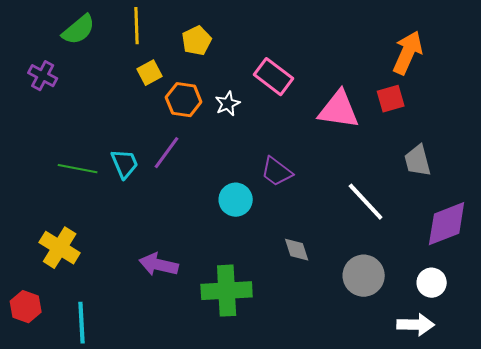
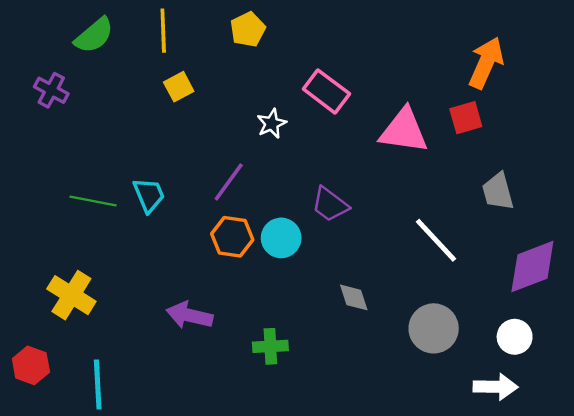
yellow pentagon: (197, 41) -> (248, 29), moved
orange hexagon: (184, 100) -> (232, 237), moved
purple line: (167, 153) -> (229, 182), moved
green cross: (227, 291) -> (270, 346), size x0.6

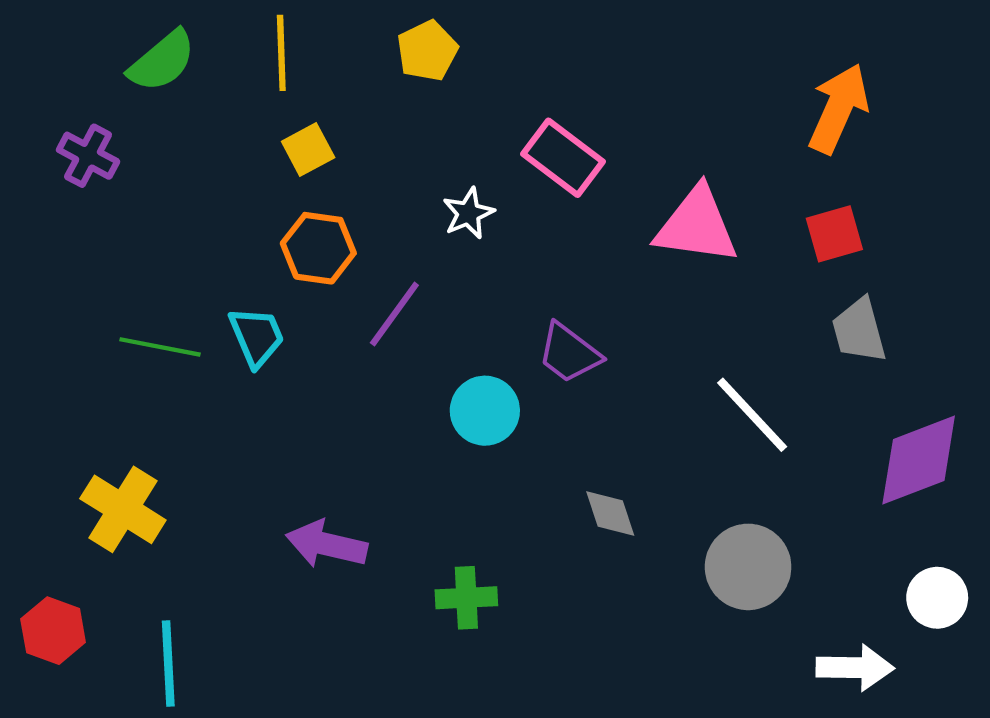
red square: (466, 118) -> (834, 234), moved
orange hexagon: (232, 237) -> (318, 248), moved
white circle: (515, 337) -> (937, 598), moved

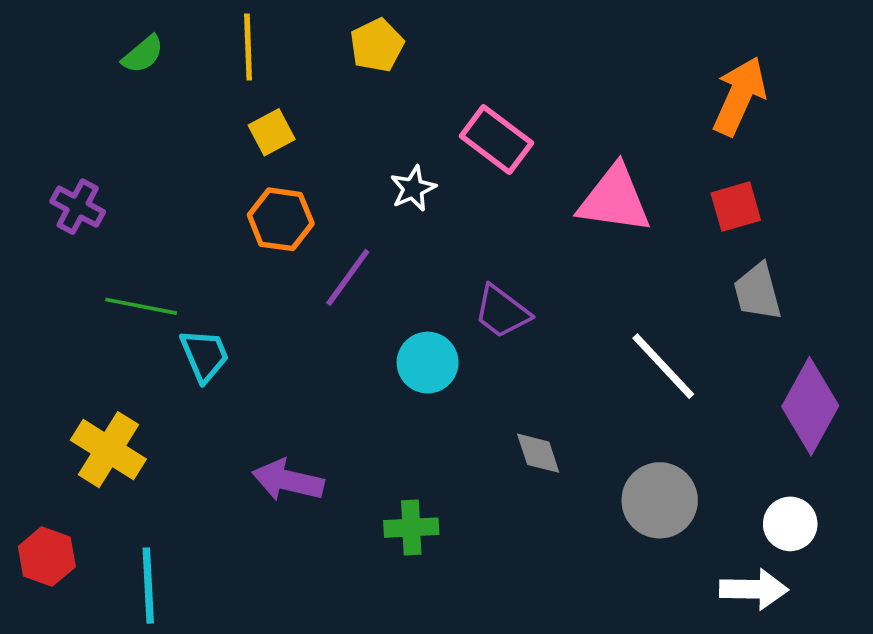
green semicircle: (162, 61) -> (143, 54), size x0.7
purple cross: (88, 156) -> (78, 207), moved
cyan trapezoid: (257, 337) -> (205, 355), moved
purple diamond: (919, 460) -> (810, 406), turned -40
white circle: (937, 598) -> (790, 524), moved

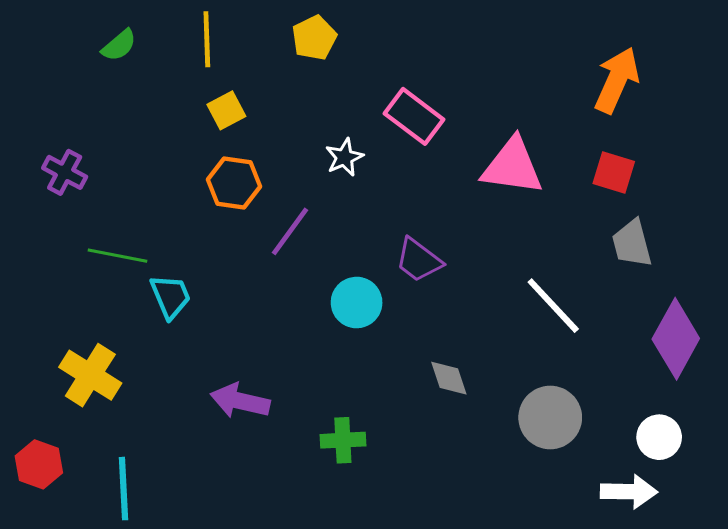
red square: (736, 207) -> (614, 172), turned 33

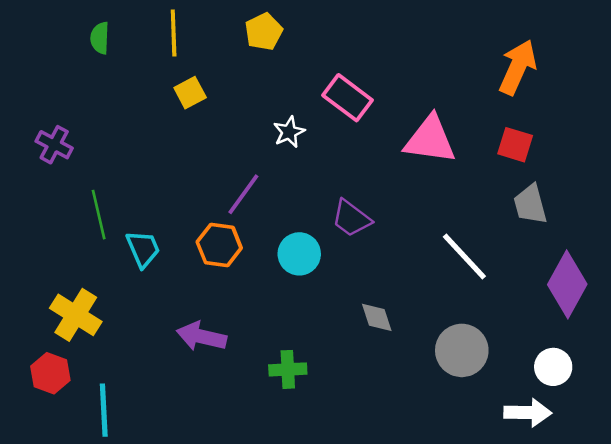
green semicircle: (119, 45) -> (100, 38), turned 132
orange hexagon: (234, 183) -> (219, 245), moved
green line: (118, 256) -> (99, 215), turned 66
red hexagon: (39, 464) -> (50, 373), moved

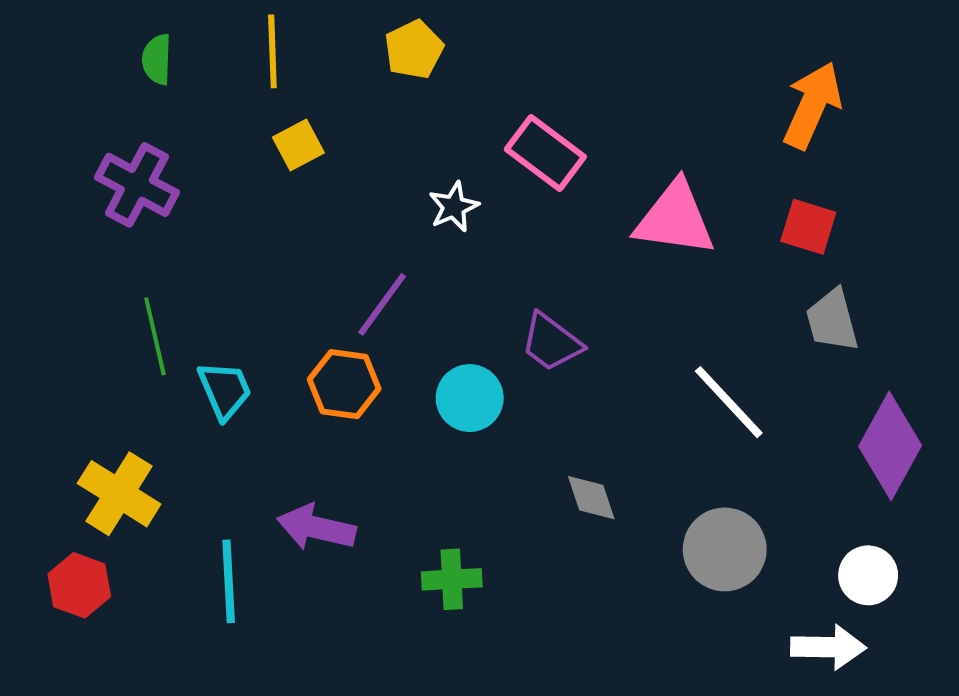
purple cross: (54, 145) -> (137, 185), moved, size x1.4
cyan line: (104, 410) -> (229, 581), moved

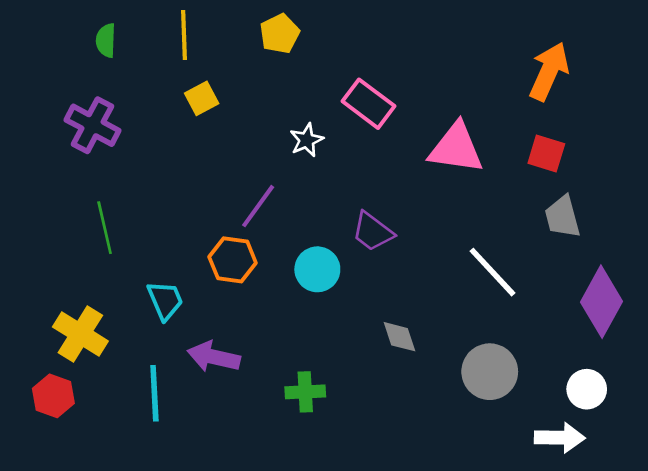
cyan trapezoid: (225, 390) -> (165, 300), moved

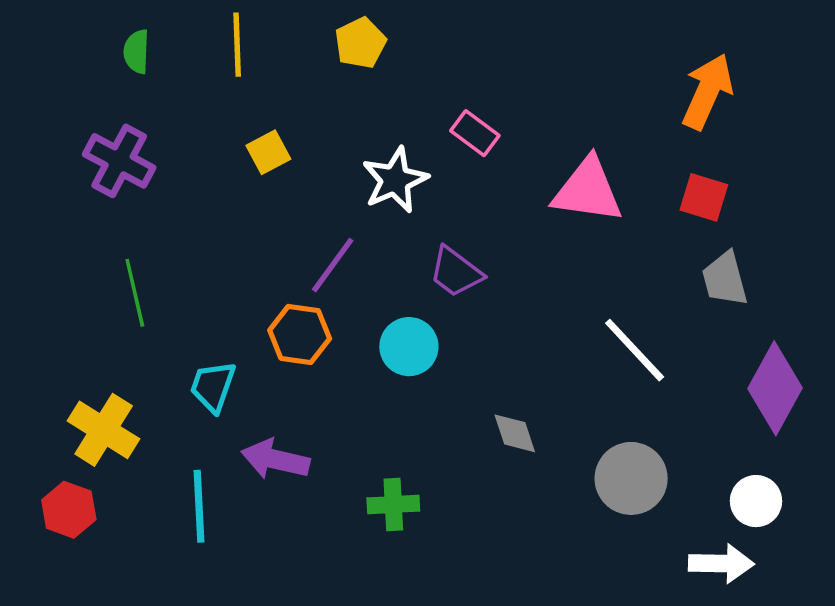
yellow square: (202, 98) -> (268, 152), moved
pink rectangle: (369, 104) -> (475, 133), size x0.7
white star: (307, 140) -> (395, 180), size x1.5
purple trapezoid: (373, 232) -> (456, 272), moved
cyan trapezoid: (165, 300) -> (213, 387), turned -138

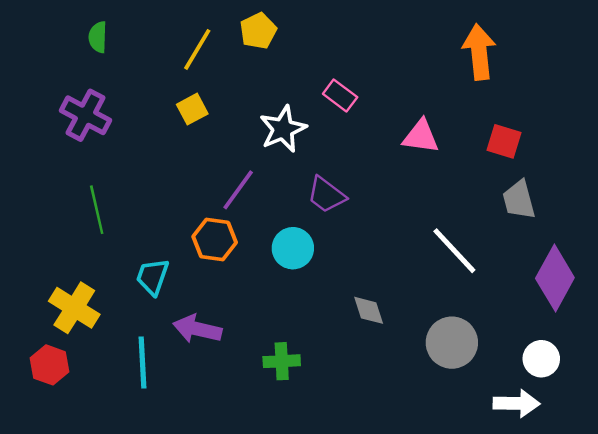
yellow line: (237, 45) -> (197, 49), moved, turned 33
orange arrow: (707, 92) -> (479, 52), moved, turned -30
pink triangle: (588, 190) -> (421, 136), size x0.7

